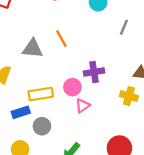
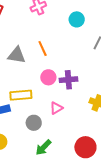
pink circle: (72, 87) -> (48, 77), moved
gray circle: (42, 126) -> (34, 123), moved

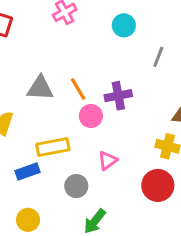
orange line: (43, 48) -> (78, 89), moved
purple cross: (68, 80) -> (118, 96), moved
red circle: (85, 147) -> (158, 185), moved

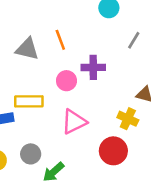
orange line: (78, 89) -> (60, 40), moved
pink triangle: (108, 161) -> (74, 122), size x1.5
gray circle: (76, 186) -> (31, 154), moved

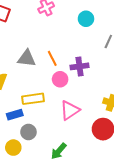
orange line: (60, 40) -> (52, 58), moved
gray circle: (31, 154) -> (28, 132), moved

